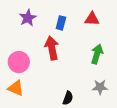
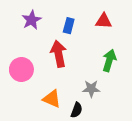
gray star: (100, 87) -> (91, 89), moved
orange triangle: (16, 88) -> (52, 99), moved

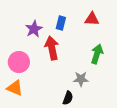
purple star: (32, 20) -> (34, 29), moved
orange triangle: (52, 99) -> (15, 88), moved

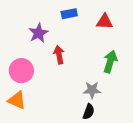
blue rectangle: (61, 23) -> (69, 14), moved, turned 64
red arrow: (52, 48) -> (59, 55), size x0.7
black semicircle: (68, 98) -> (89, 112), moved

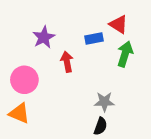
blue rectangle: (69, 14) -> (94, 39), moved
red triangle: (105, 22) -> (119, 24), turned 30
green arrow: (110, 62) -> (125, 54), moved

